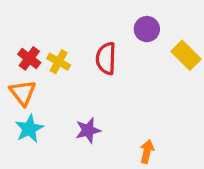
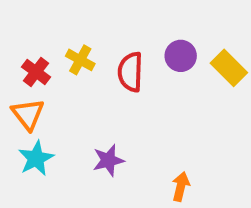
purple circle: (147, 29) -> (181, 56), moved
yellow cross: (59, 62) -> (80, 60), moved

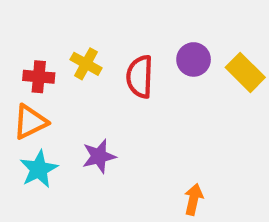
red cross: (36, 72) -> (39, 77), turned -32
orange triangle: (28, 114) -> (30, 122), turned 42
purple star: (108, 160) -> (99, 156), moved

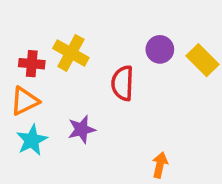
yellow cross: (86, 64) -> (71, 53), size x1.4
red semicircle: (140, 77) -> (122, 83), moved

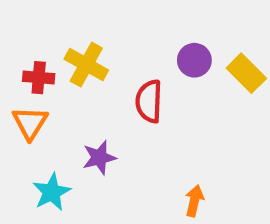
orange triangle: (25, 101) -> (30, 123), turned -32
cyan star: (32, 140) -> (52, 192), moved

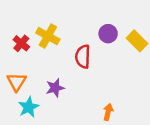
red cross: (39, 78) -> (21, 43), turned 35
orange triangle: (30, 123) -> (17, 82), moved

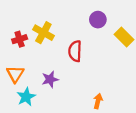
purple circle: (108, 34) -> (98, 20), moved
red cross: (21, 43) -> (20, 39), turned 32

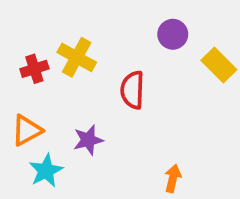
orange triangle: (15, 74) -> (27, 130), turned 30

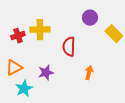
yellow cross: (77, 57) -> (40, 30), turned -30
orange arrow: (173, 178) -> (89, 73), moved

